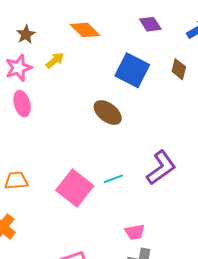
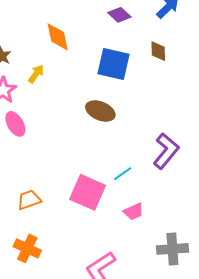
orange diamond: (85, 30) -> (58, 37), turned 48
pink trapezoid: (135, 232) -> (133, 212), moved

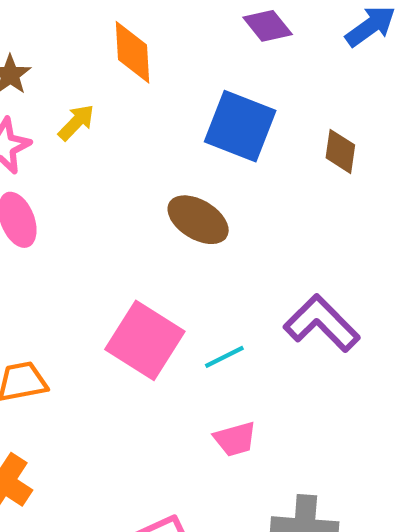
brown diamond: (158, 51) -> (340, 151), moved
purple L-shape: (166, 151) -> (322, 323), turned -93
pink square: (88, 192) -> (145, 340), moved

